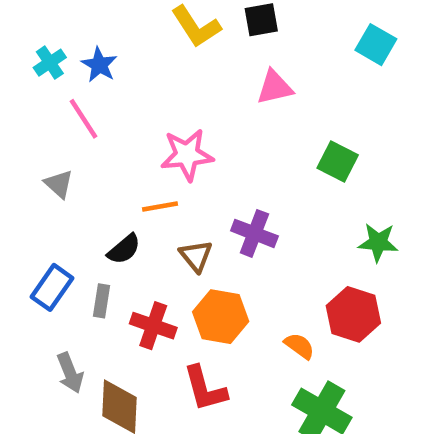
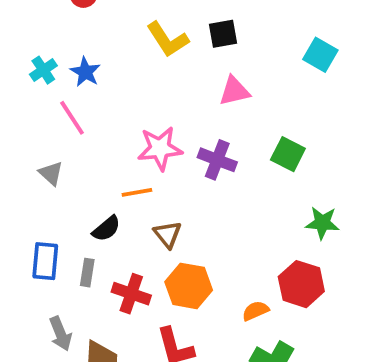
purple cross: (254, 233) -> (217, 160), moved
blue rectangle: (52, 287) -> (45, 261), turned -30
orange semicircle: (299, 346) -> (255, 311), turned -60

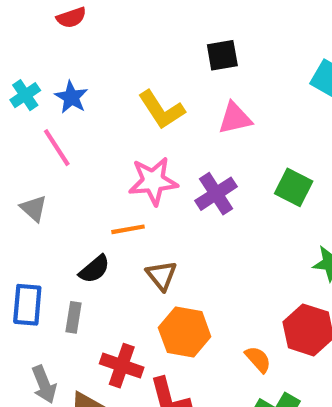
yellow L-shape: (168, 39) -> (162, 110), moved
purple cross: (217, 160) -> (216, 194), turned 36
red cross: (131, 294) -> (122, 366), moved
orange semicircle: (255, 311) -> (258, 359), turned 72

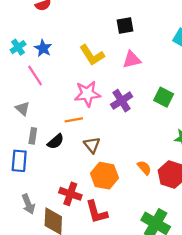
gray rectangle: (73, 317) -> (33, 136), moved
orange semicircle: (258, 359) -> (144, 168), moved

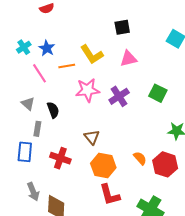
orange line: (74, 120) -> (67, 66), moved
black semicircle: (56, 142) -> (53, 110), moved, turned -70
red cross: (70, 194) -> (60, 158), moved
red L-shape: (97, 212) -> (110, 195), moved

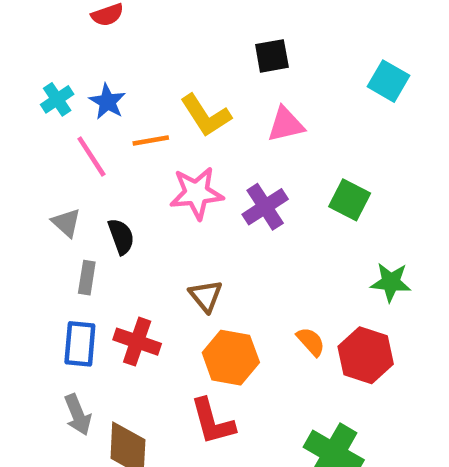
blue rectangle: (25, 152) -> (80, 344), moved
red L-shape: (110, 195) -> (213, 422), moved

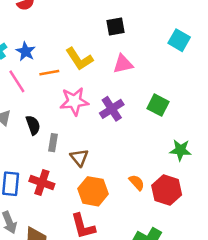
gray rectangle: (87, 278) -> (53, 143), moved

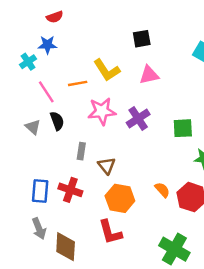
blue star: (26, 51) -> (47, 45), moved, turned -30
green square: (158, 105) -> (183, 128), moved, turned -30
black semicircle: (33, 125) -> (57, 121), moved

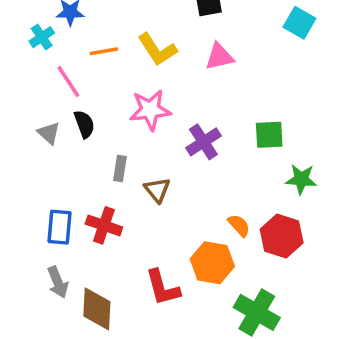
orange line: (78, 83) -> (104, 51), moved
purple cross: (138, 119) -> (203, 142), moved
orange hexagon: (120, 198) -> (212, 263), moved

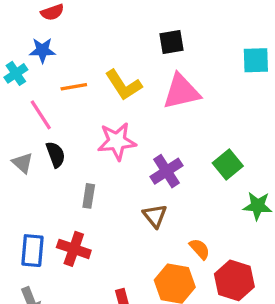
cyan square: (299, 23) -> (256, 60), turned -32
pink triangle: (219, 57) -> (181, 92), size x1.4
green square: (269, 135) -> (228, 164), turned -36
brown triangle: (157, 190) -> (155, 216), moved
red hexagon: (282, 236) -> (234, 280), moved

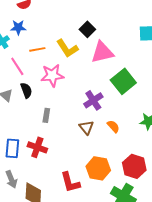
black square: (171, 42) -> (87, 29), moved, turned -35
pink star: (117, 141) -> (52, 75), moved
green square: (228, 164) -> (123, 81), moved, size x1.4
orange semicircle: (200, 249) -> (113, 126), moved

